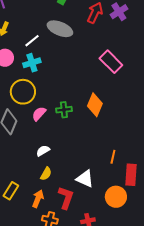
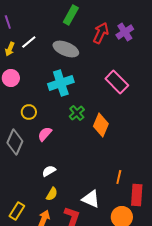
white line: (32, 41) -> (29, 42), moved
cyan cross: (32, 63) -> (61, 83), moved, size x1.4
yellow circle: (23, 92) -> (29, 112), size x0.6
green cross: (64, 110) -> (77, 113), moved, turned -35

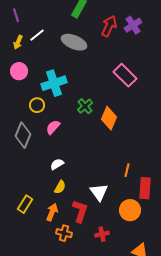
cyan cross: (61, 83) -> (54, 83), moved
white triangle: (91, 199) -> (99, 192), turned 30

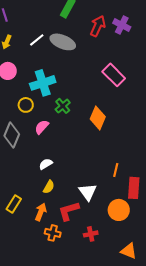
purple cross: (133, 25) -> (122, 25), turned -30
white line: (37, 35) -> (37, 40), moved
green cross: (85, 106) -> (63, 106), moved
red L-shape: (80, 211) -> (69, 211), turned -125

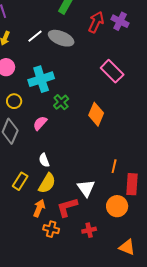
yellow circle: (26, 105) -> (14, 101), moved
white semicircle: (46, 164) -> (44, 160), turned -80
yellow semicircle: (49, 187) -> (47, 183), size x1.5
yellow rectangle: (14, 204) -> (20, 181), moved

